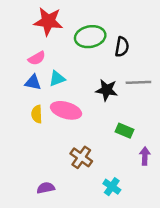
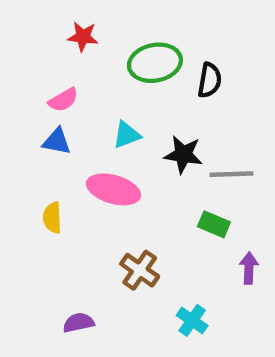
red star: (48, 21) -> (83, 37), size x0.6
cyan triangle: (57, 79) -> (127, 135), moved
gray line: (138, 82) -> (231, 174), moved
yellow semicircle: (37, 114) -> (52, 218), moved

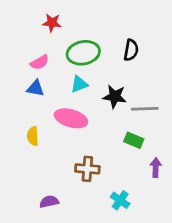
green ellipse: (155, 63) -> (83, 53), moved
brown cross: (140, 270) -> (87, 169), turned -30

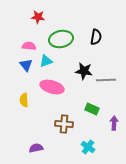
pink semicircle: (40, 62) -> (29, 46), turned -144
cyan triangle: (79, 84) -> (46, 61), moved
blue triangle: (35, 88) -> (26, 65), turned 40
green rectangle: (134, 140) -> (92, 109), moved

